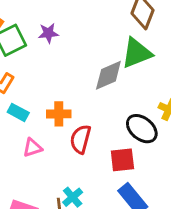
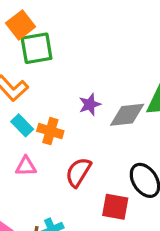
purple star: (48, 33) -> (90, 104), moved, turned -30
orange cross: (59, 114) -> (50, 131), moved

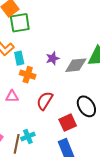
cyan rectangle: (22, 125) -> (19, 58), moved, turned 32
red square: (115, 207) -> (68, 123), turned -36

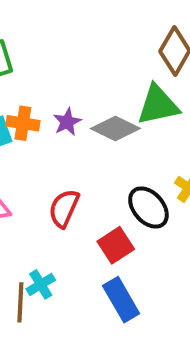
gray diamond: (76, 65) -> (115, 129), turned 40
orange cross: (28, 75) -> (23, 123), moved

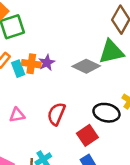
purple star: (67, 122) -> (47, 63), moved
black ellipse: (148, 207) -> (106, 113), turned -35

